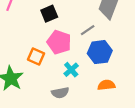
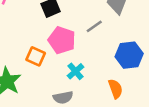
blue hexagon: (100, 52) -> (129, 55), moved
orange semicircle: (106, 85) -> (115, 89), turned 77

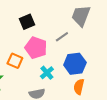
blue hexagon: (129, 55) -> (75, 64), moved
orange semicircle: (115, 89) -> (79, 87), turned -147

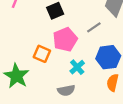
pink pentagon: (36, 48) -> (65, 40), turned 30

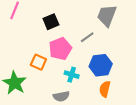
cyan cross: (77, 67) -> (72, 75), turned -32

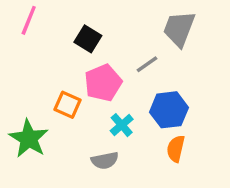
black square: (51, 22) -> (88, 39), turned -35
cyan cross: (72, 75) -> (122, 125), turned 32

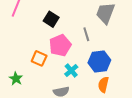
gray line: (147, 64) -> (86, 34), turned -72
green star: (29, 139) -> (16, 79), size x0.6

